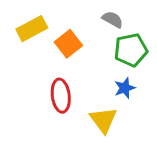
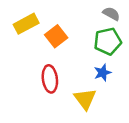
gray semicircle: (113, 19) -> (111, 14), moved

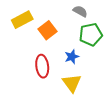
gray semicircle: (111, 14) -> (80, 11), moved
blue star: (103, 73) -> (72, 57), moved

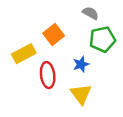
yellow rectangle: (22, 20) -> (24, 54), moved

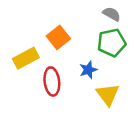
gray semicircle: (90, 13) -> (112, 14), moved
yellow triangle: (81, 94) -> (108, 94), moved

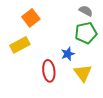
orange square: (58, 37) -> (31, 18), moved
red ellipse: (52, 82) -> (49, 71), moved

